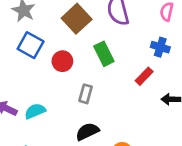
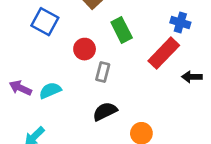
red circle: (62, 61) -> (85, 49), moved
red rectangle: (144, 76) -> (164, 53), size x1.6

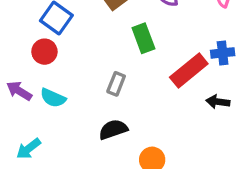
blue cross: (180, 23) -> (223, 53), moved, turned -30
red circle: (85, 49) -> (44, 52), moved
cyan semicircle: (50, 90) -> (53, 98), turned -140

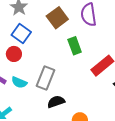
gray rectangle: (116, 84) -> (45, 78), moved, size x1.6

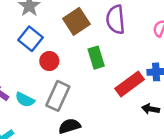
red circle: (14, 54) -> (49, 61), moved

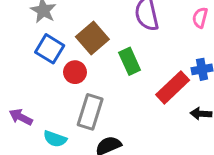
brown square: (76, 21) -> (92, 38), moved
cyan semicircle: (25, 100) -> (55, 139), moved

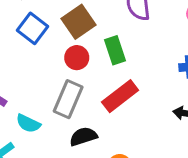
red circle: (75, 72) -> (77, 58), moved
red rectangle: (173, 87) -> (120, 96), moved

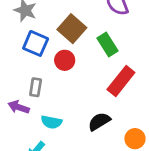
red circle: (77, 58) -> (65, 60), moved
gray rectangle: (68, 99) -> (36, 87), moved, size x0.6

